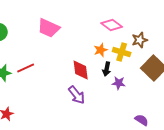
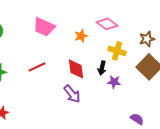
brown star: (140, 40) -> (147, 39), moved
orange star: (101, 50) -> (81, 36), moved
red line: (26, 68) -> (37, 67), moved

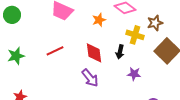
brown star: (147, 39) -> (155, 23), moved
purple star: (114, 82) -> (134, 74), moved

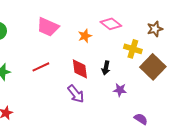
brown star: (155, 23) -> (155, 29), moved
yellow cross: (135, 35) -> (133, 49), moved

